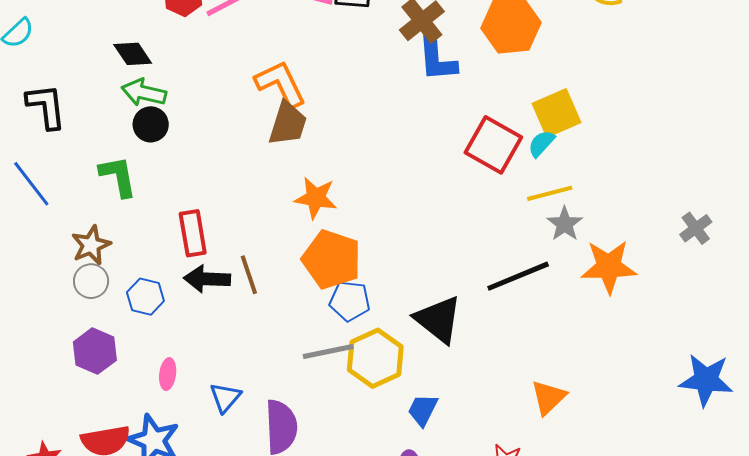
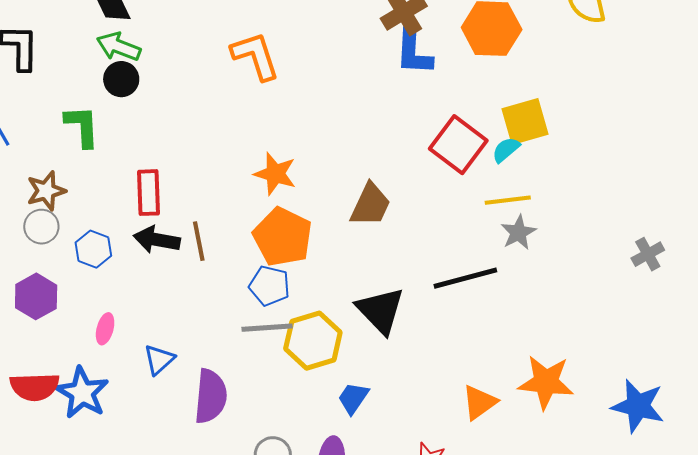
brown trapezoid: (288, 124) -> (370, 205), moved
orange star: (609, 267) -> (546, 382), moved
blue pentagon: (350, 301) -> (269, 286), moved

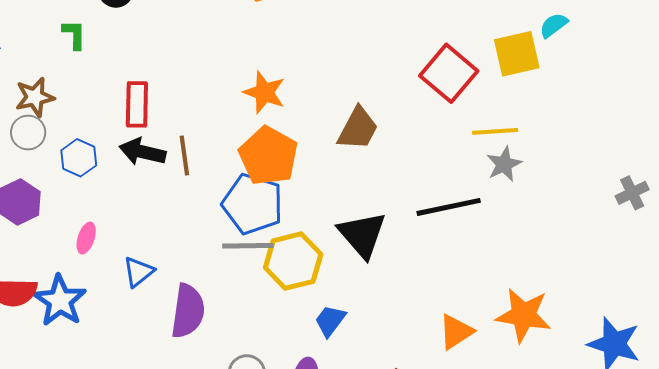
green L-shape: (82, 126) -> (74, 35), size x0.7
cyan semicircle: (506, 150) -> (554, 25), moved
blue pentagon: (269, 286) -> (253, 204), size x1.5

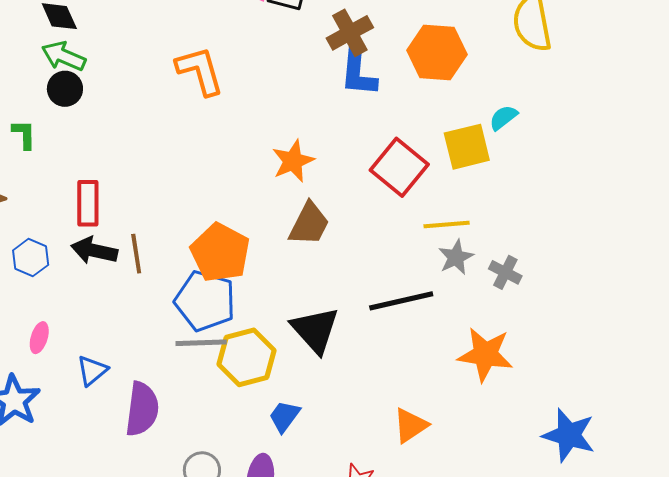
orange star: (264, 92) -> (293, 161), moved, turned 30
gray cross: (632, 193) -> (505, 272), moved, turned -36
orange star: (523, 315) -> (485, 354), moved

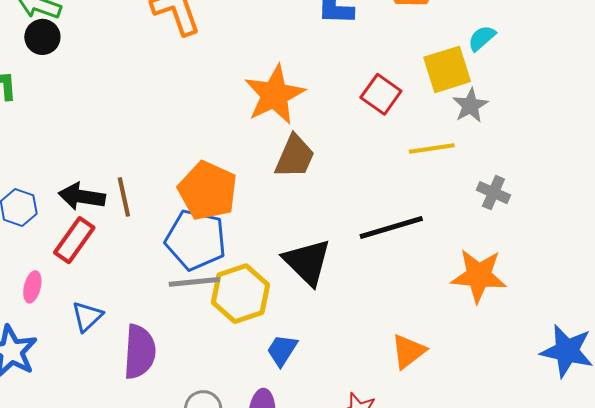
orange star: (293, 161) -> (275, 95), size x1.4
red square: (399, 167) -> (381, 94), size x0.7
red rectangle: (88, 203) -> (74, 240), moved, turned 39
gray star: (456, 257) -> (470, 105), moved

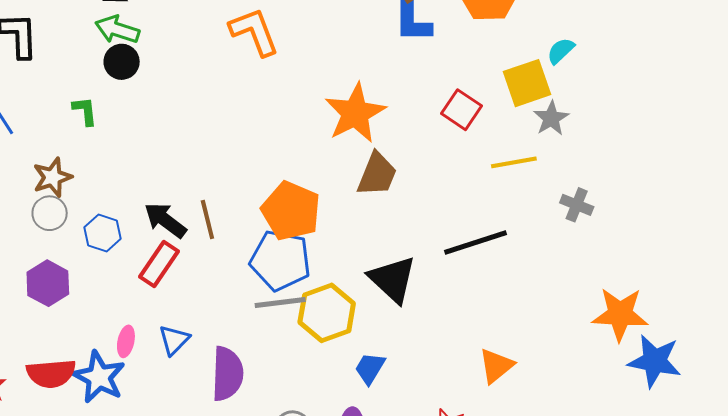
black arrow: (82, 197) -> (165, 220), turned 30
orange star: (479, 276) -> (620, 314), moved
pink ellipse: (32, 287) -> (126, 341), moved

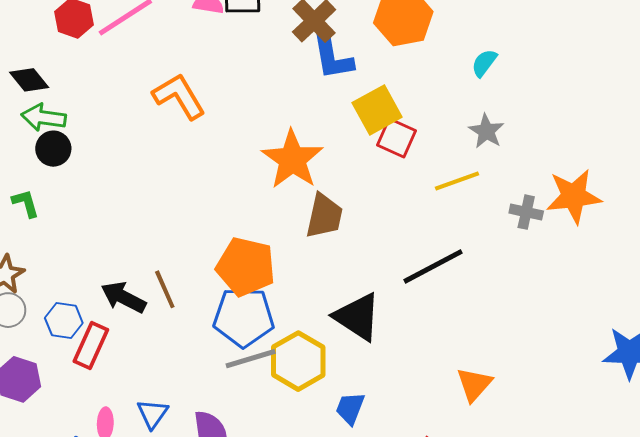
yellow square: (527, 83) -> (377, 110), moved
red rectangle: (159, 264) -> (91, 345), moved
orange star: (620, 314) -> (574, 196), moved

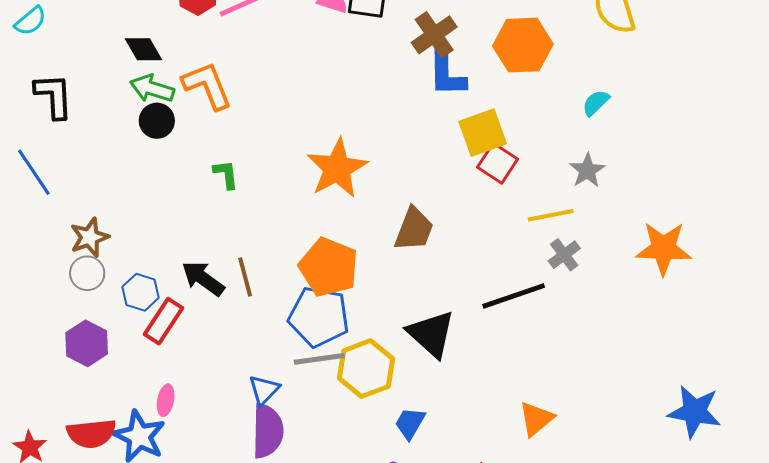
orange L-shape: (179, 96) -> (207, 86), moved
orange star: (292, 159) -> (337, 168), moved
green L-shape: (26, 203) -> (226, 174), moved
gray cross: (526, 212) -> (564, 255), moved, turned 32
blue triangle: (152, 414) -> (264, 390), moved

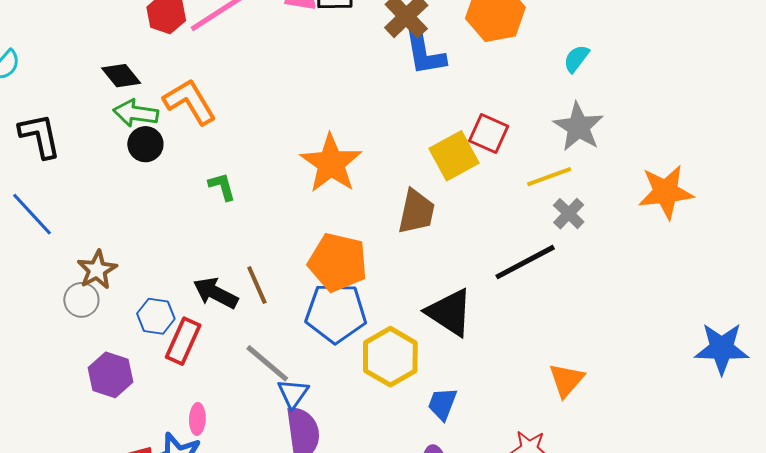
yellow square: (483, 133) -> (454, 156), moved
gray star: (587, 171) -> (578, 127), size x1.4
gray circle: (87, 273) -> (81, 300), moved
gray line: (319, 359) -> (267, 363), moved, turned 57

